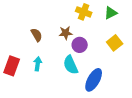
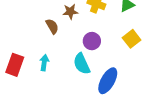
brown star: (66, 33) -> (70, 12), moved
brown semicircle: (37, 35) -> (52, 26), moved

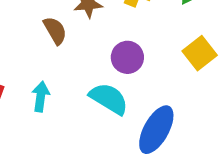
cyan semicircle: (82, 64) -> (109, 99), turned 145

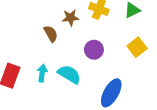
cyan semicircle: (109, 99) -> (69, 74), moved

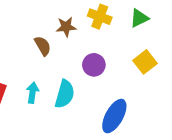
cyan semicircle: (69, 74) -> (65, 94), turned 75

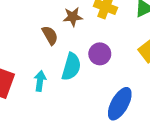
cyan semicircle: (65, 94) -> (71, 67), moved

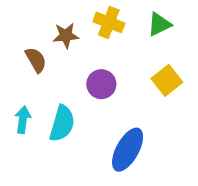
cyan semicircle: (71, 67) -> (62, 123), moved

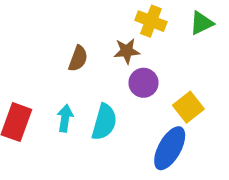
brown star: (66, 36) -> (127, 51), moved
brown semicircle: (36, 60) -> (78, 58), turned 50
yellow square: (167, 80) -> (188, 107), moved

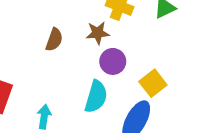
cyan arrow: (65, 118) -> (44, 117), moved
cyan semicircle: (104, 122) -> (96, 97), moved

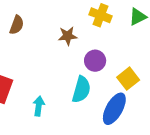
brown star: (98, 33) -> (68, 36), moved
brown semicircle: (54, 40) -> (17, 25), moved

